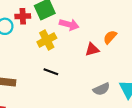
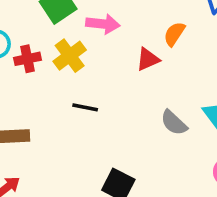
red cross: (23, 16) -> (28, 59), moved
gray semicircle: (101, 89) -> (174, 123), turned 77

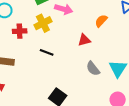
red cross: (28, 59) -> (20, 31), moved
red triangle: (148, 59) -> (84, 40), moved

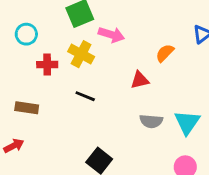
yellow cross: (43, 23) -> (81, 54), turned -36
gray semicircle: (93, 68) -> (151, 121), turned -49

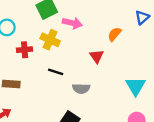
red triangle: (140, 80) -> (97, 56), turned -48
gray semicircle: (151, 121) -> (81, 89), moved

